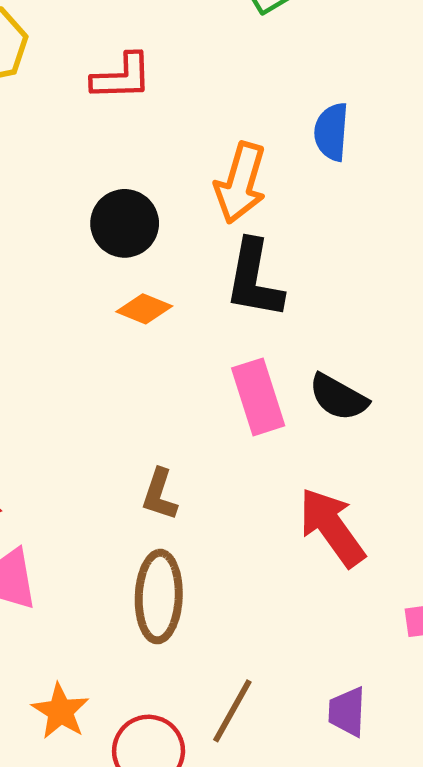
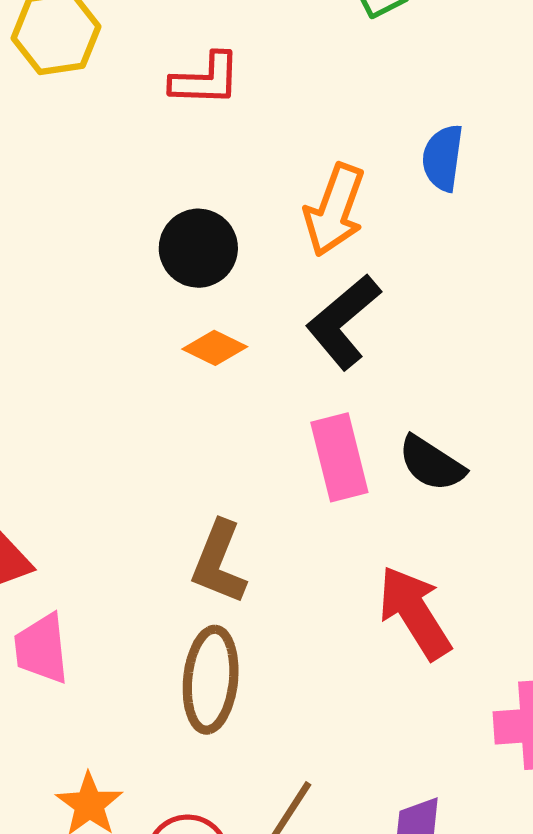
black L-shape: (254, 279) -> (343, 322), turned 36
brown L-shape: (160, 494) -> (219, 562), size x1.4

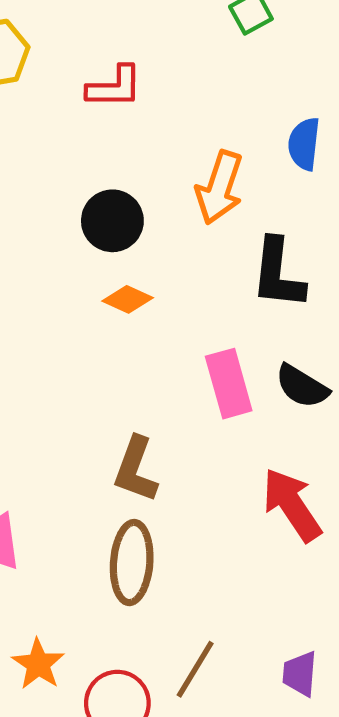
black L-shape: (343, 322) -> (278, 274), moved, turned -42

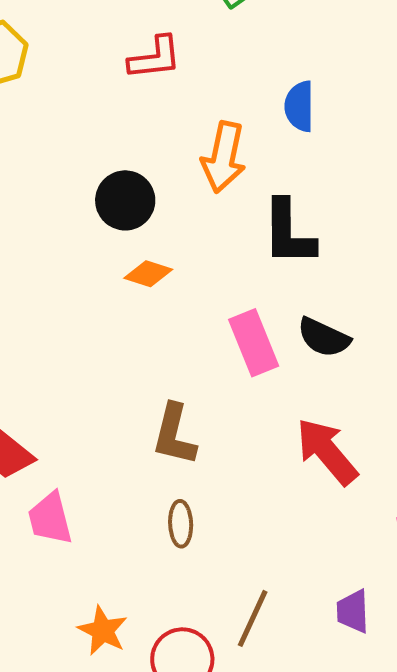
red L-shape: (114, 87) -> (155, 58), moved
brown ellipse: (132, 563) -> (181, 524), size x0.6

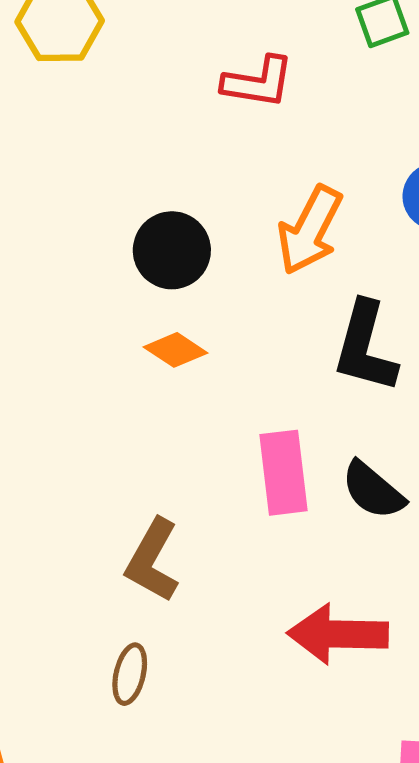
red arrow: (327, 451) -> (338, 634), turned -64

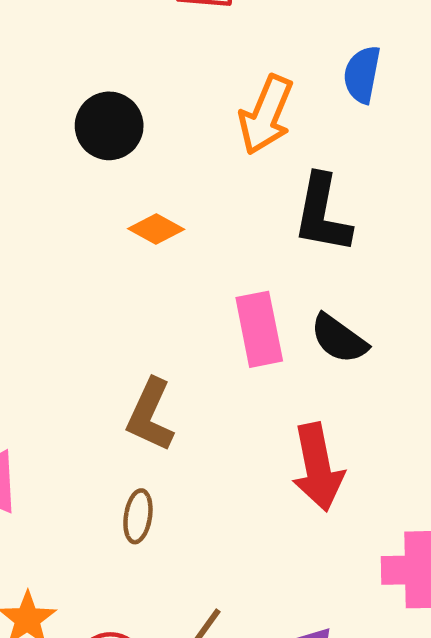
black circle: (172, 250) -> (109, 126), moved
red arrow: (338, 634) -> (318, 467), turned -98

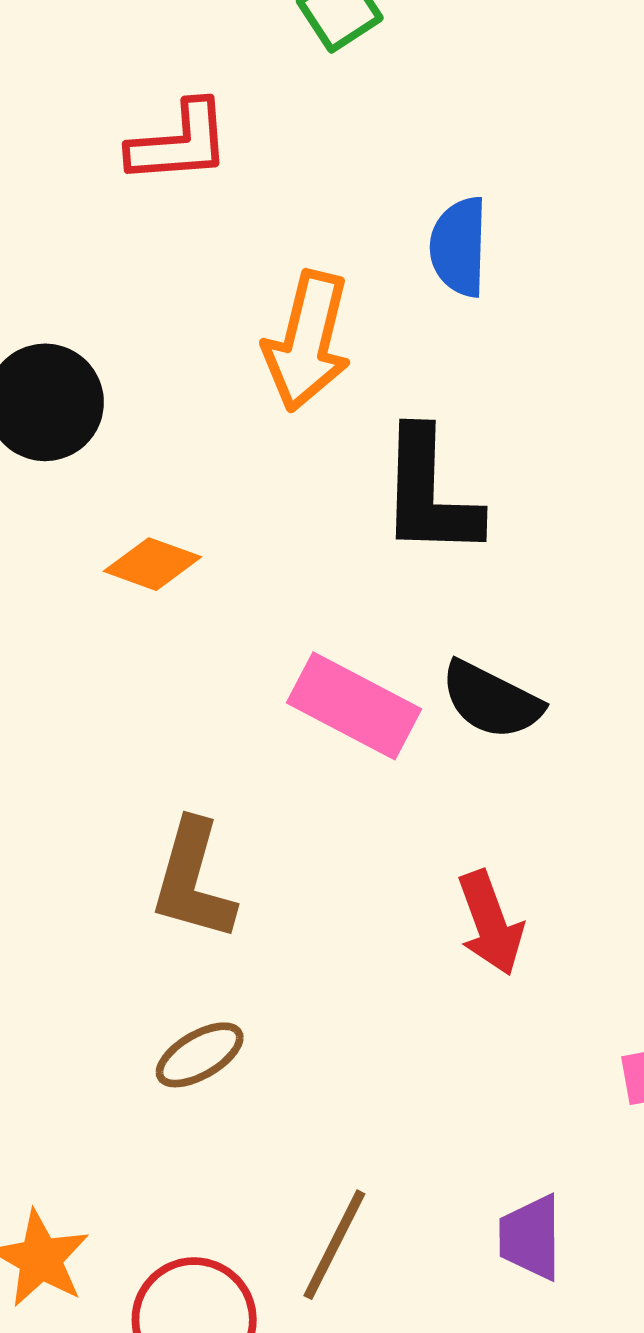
pink rectangle: (259, 329) -> (354, 706), turned -42
red arrow: (318, 467) -> (490, 923), size x0.7
brown ellipse: (138, 516) -> (200, 1055), turned 60

